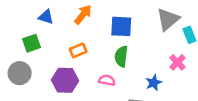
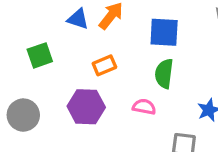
blue triangle: (46, 17) -> (78, 19), moved
gray circle: (20, 73) -> (23, 115), moved

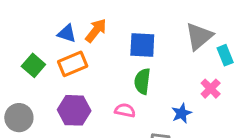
green square: (40, 55) -> (33, 65), turned -30
orange rectangle: (104, 65) -> (73, 64), moved, size x1.4

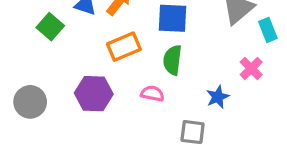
orange rectangle: (73, 64) -> (124, 47), moved
green square: (33, 65) -> (50, 27), moved

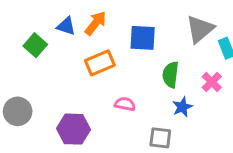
green semicircle: (172, 60) -> (171, 75), moved
purple hexagon: (94, 94) -> (73, 129), moved

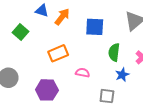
blue triangle: (66, 26) -> (42, 11), moved
orange rectangle: (100, 63) -> (58, 53), moved

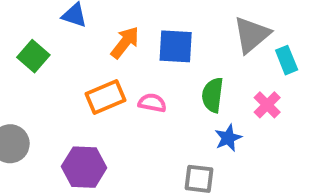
orange arrow: (62, 17) -> (125, 42), moved
pink semicircle: (83, 73) -> (152, 103), moved

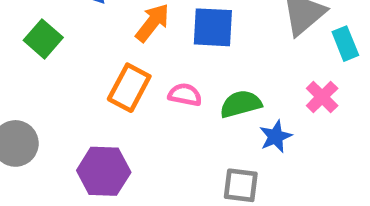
green semicircle: (213, 95) -> (241, 104), moved, turned 68
orange rectangle: (106, 97) -> (129, 88), turned -39

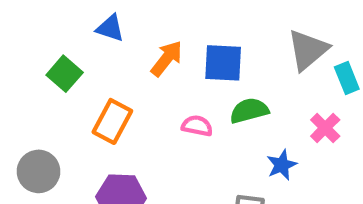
orange rectangle: (129, 88) -> (112, 121), moved
green semicircle: (241, 104) -> (249, 111), moved

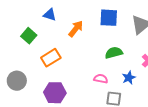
blue square: (223, 63) -> (109, 18), moved
orange rectangle: (112, 121) -> (51, 58), turned 30
pink semicircle: (197, 126) -> (101, 79), moved

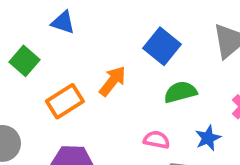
blue square: (109, 18) -> (162, 46), moved, turned 36
orange arrow: (76, 29) -> (113, 81), moved

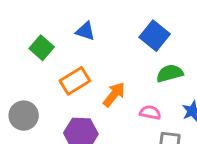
blue triangle: (63, 22) -> (85, 31), moved
orange arrow: (113, 81) -> (114, 94), moved

